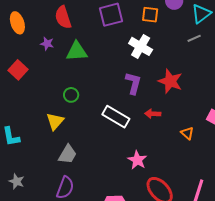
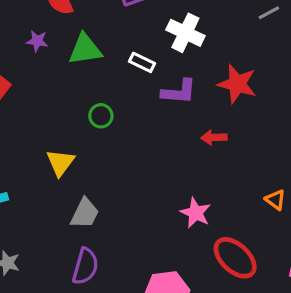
purple L-shape: (133, 83) -> (179, 92), turned 85
green circle: (71, 95) -> (101, 116), moved
white rectangle: (116, 117) -> (142, 62), moved, size x0.6
orange triangle: (187, 133) -> (275, 200), moved

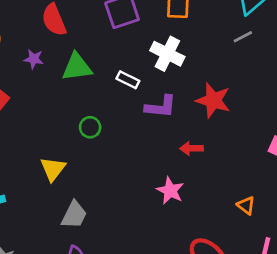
pink star: (196, 213) -> (170, 191), moved

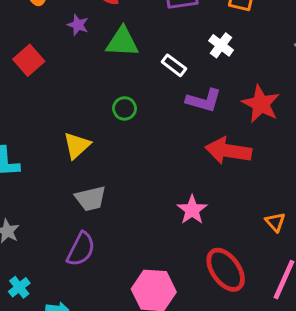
white cross: (167, 54) -> (221, 45), size x0.7
red arrow: (191, 148) -> (228, 151), size x1.8
pink star: (170, 191) -> (192, 210), moved
gray trapezoid: (74, 215) -> (90, 199), turned 40

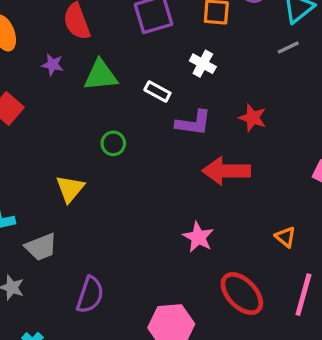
red star: (261, 104) -> (253, 118), size x0.7
gray trapezoid: (90, 199) -> (41, 247), moved

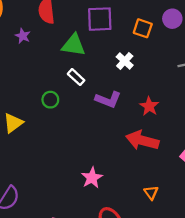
green triangle: (101, 75) -> (74, 45), moved
white rectangle: (157, 91) -> (76, 77), moved
red arrow: (226, 171) -> (142, 140), moved

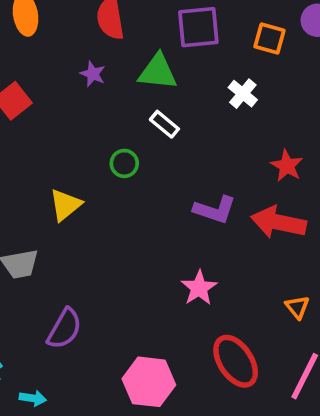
purple star: (23, 36) -> (93, 74), moved
purple L-shape: (108, 100) -> (215, 210), moved

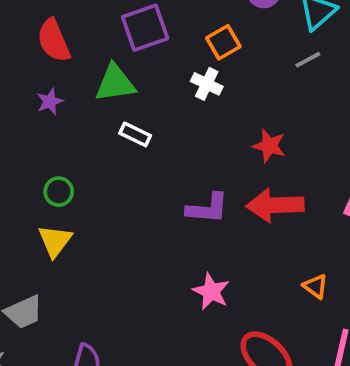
orange square: (270, 39) -> (223, 42), moved, turned -32
purple star: (93, 74) -> (50, 101), turned -30
green circle: (124, 163) -> (59, 192), moved

